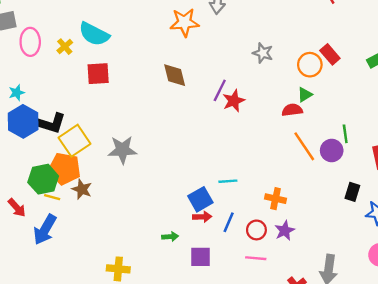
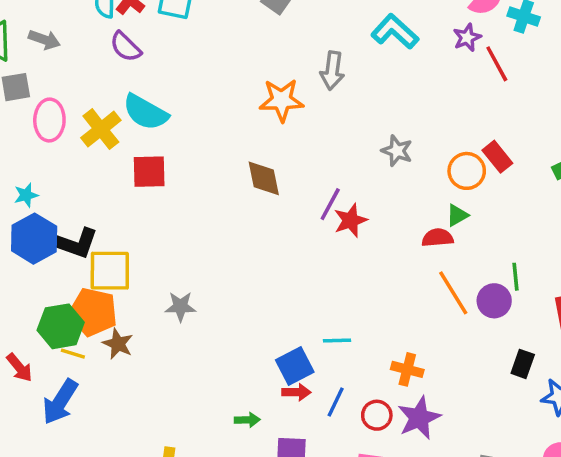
yellow cross: (65, 47) -> (101, 129), size x1.6
yellow square: (74, 141) -> (110, 271), turned 32
gray star: (122, 150) -> (180, 306), moved, size x0.7
purple star: (285, 231) -> (419, 418), size x1.4

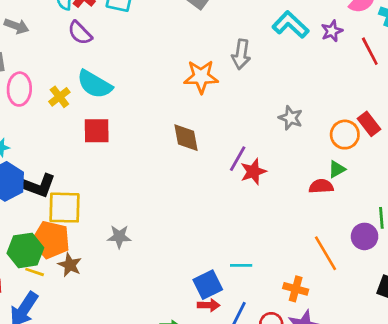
purple star: (467, 38) -> (332, 31), moved
yellow cross: (101, 129) -> (59, 97), size x0.7
orange line: (453, 293) -> (326, 253), moved

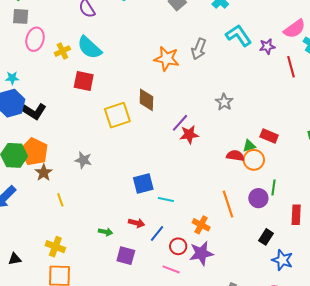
red rectangle: (369, 124) -> (269, 136), moved, turned -42
orange circle: (345, 135) -> (254, 160), moved
yellow square: (64, 208) -> (117, 115), moved, turned -32
yellow line: (35, 272) -> (60, 200), moved, turned 40
blue square: (208, 285) -> (143, 184), moved

